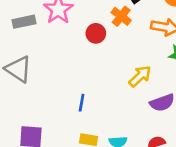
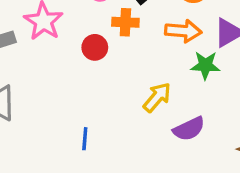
orange cross: (121, 16) -> (125, 22), turned -30

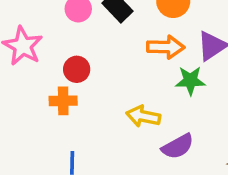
orange cross: (125, 22) -> (63, 101), moved
yellow arrow: (157, 97) -> (143, 116), turned -116

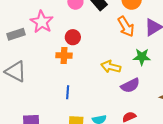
orange arrow: (166, 47) -> (126, 27), turned 55
green star: (190, 81) -> (142, 57), moved

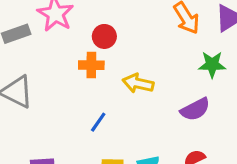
yellow arrow: (111, 67) -> (138, 83), moved
blue line: (68, 92) -> (98, 122), turned 32

